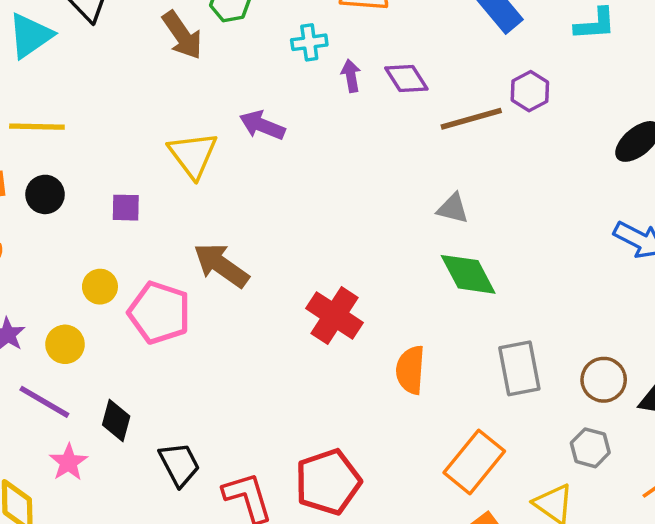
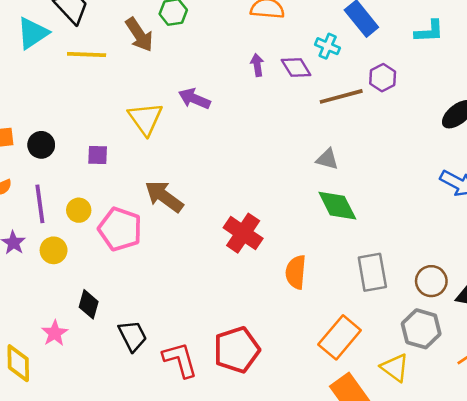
cyan cross: (309, 42) -> (328, 46), moved, turned 30
yellow line: (37, 127) -> (87, 55), moved
purple line: (44, 402) -> (40, 204), moved, turned 51
gray hexagon: (590, 448) -> (421, 329), size x1.4

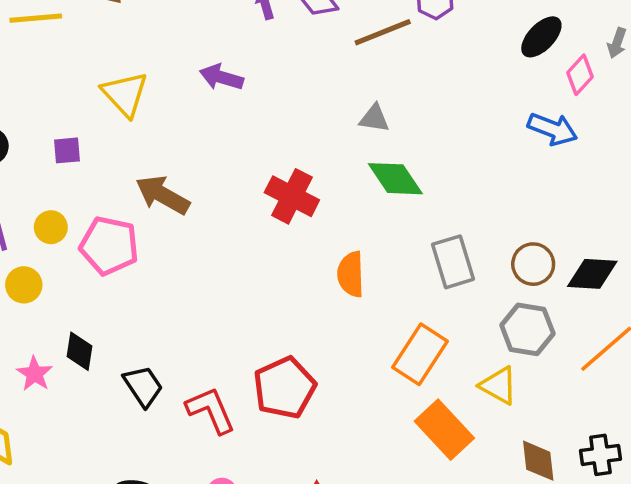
purple arrow: (194, 99) -> (221, 77), moved
red cross: (243, 233) -> (292, 196), moved
pink star: (55, 333) -> (35, 374), moved

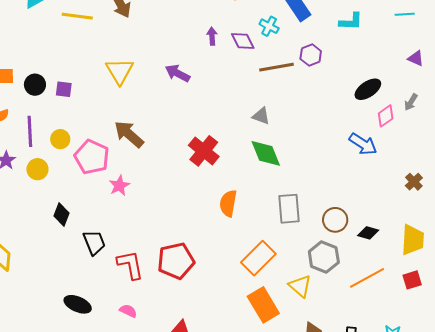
purple square: (67, 150) -> (64, 89), moved
black diamond: (592, 274) -> (368, 233), size x0.7
pink star: (35, 374) -> (119, 186), moved

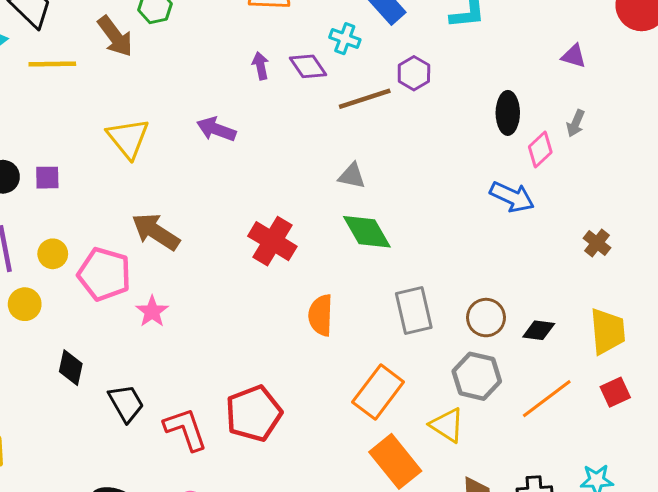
black ellipse: (368, 89) -> (508, 113), turned -48

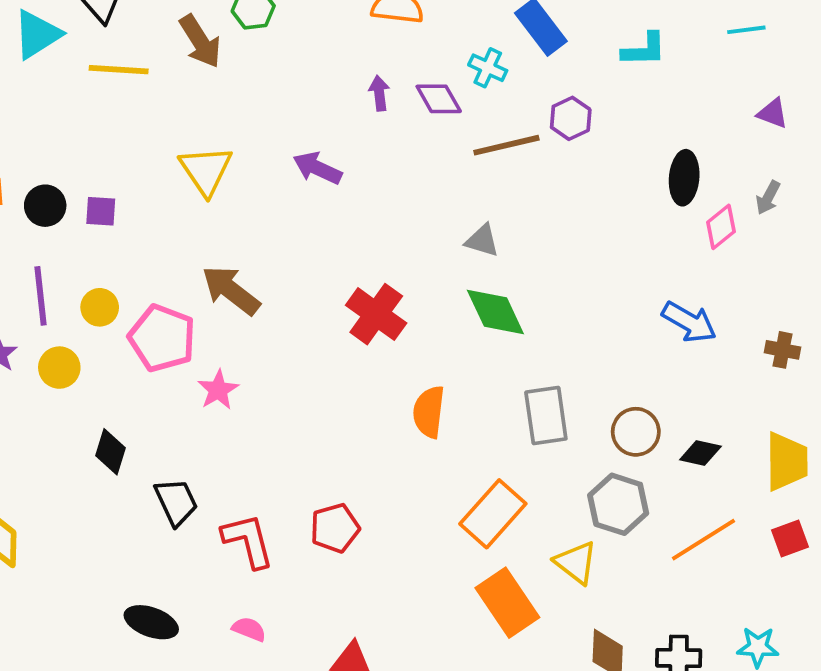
blue arrow: (512, 197) -> (689, 322), moved
brown cross: (597, 243) -> (782, 350), turned -32
red pentagon: (254, 413) -> (335, 528), size x0.7

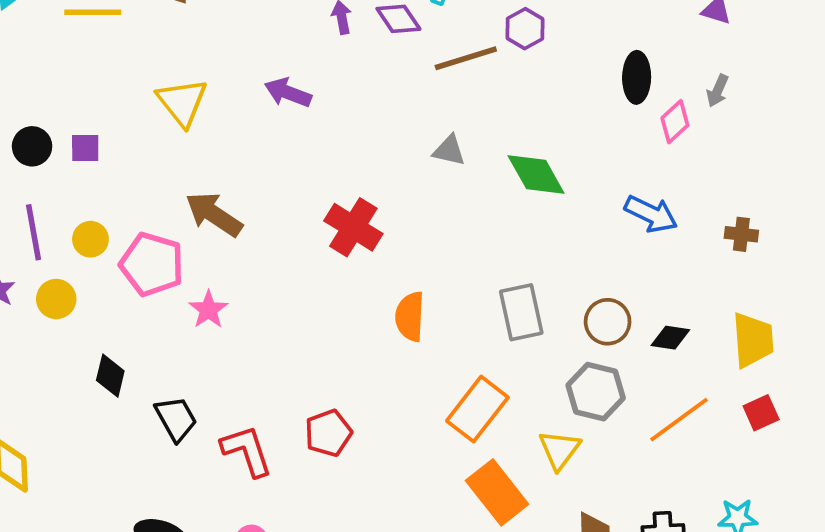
green diamond: (495, 312) -> (536, 175), moved
yellow triangle: (576, 563) -> (559, 450), turned 33

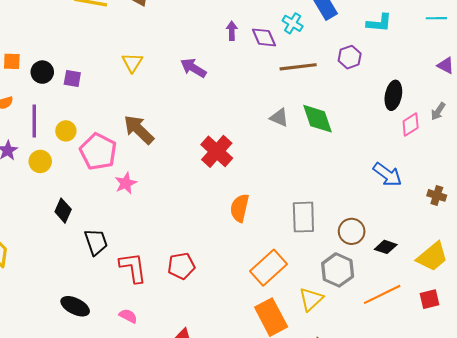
purple hexagon: (525, 29) -> (350, 57), moved
yellow triangle: (182, 102) -> (132, 62), size x0.7
green diamond: (536, 175) -> (317, 119), moved
yellow trapezoid: (753, 340) -> (432, 257), turned 44

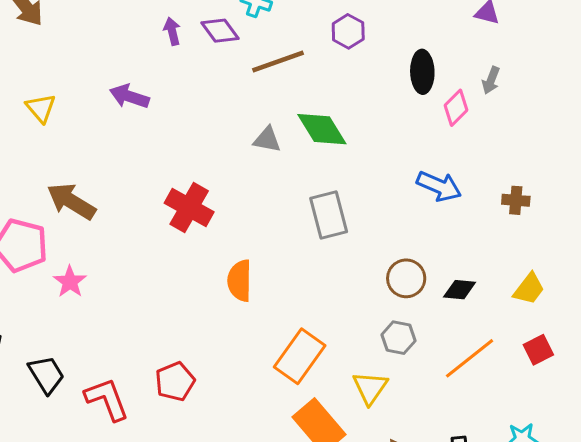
gray rectangle: (303, 217) -> (329, 215), moved
yellow trapezoid: (432, 257) -> (529, 289), size x0.7
gray hexagon: (338, 270) -> (398, 338), size x0.7

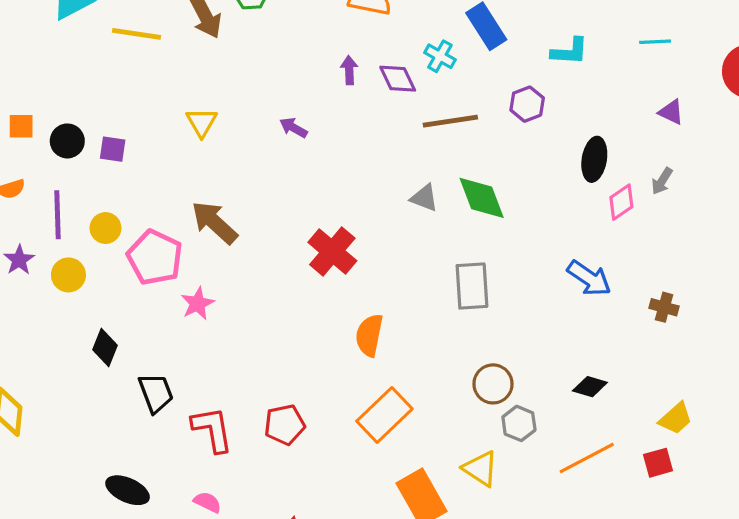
purple arrow: (129, 96) -> (293, 128), size x0.7
brown circle: (406, 278) -> (493, 384), moved
yellow trapezoid: (529, 289) -> (676, 418), moved
orange rectangle: (300, 356) -> (384, 415), moved
yellow triangle: (370, 388) -> (480, 469), turned -42

